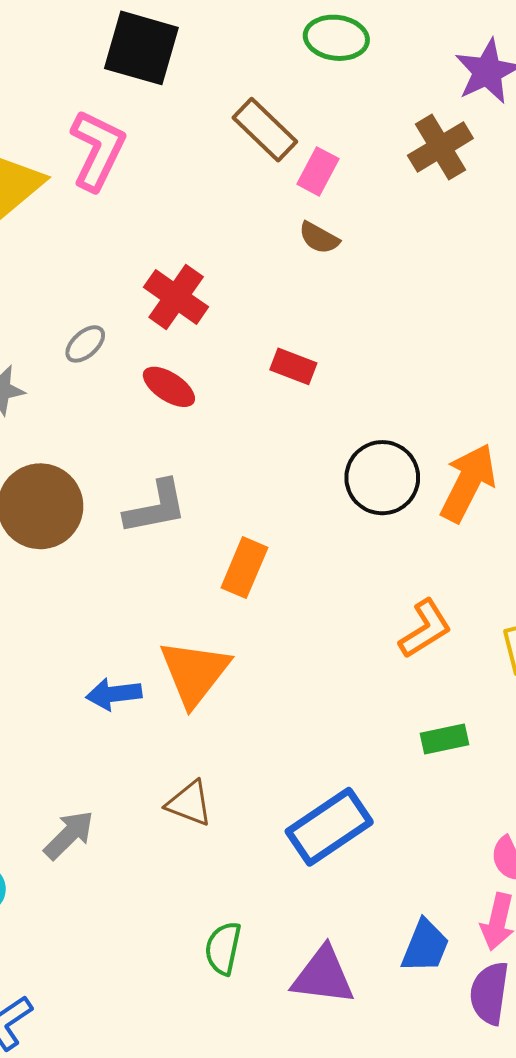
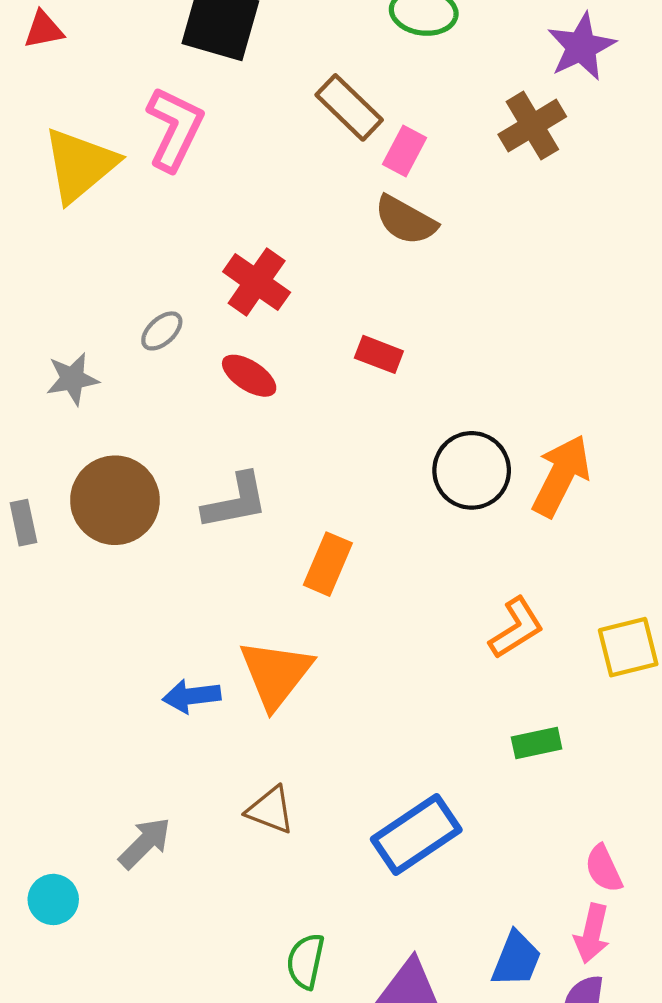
brown semicircle: (319, 238) -> (406, 220), size x1.5

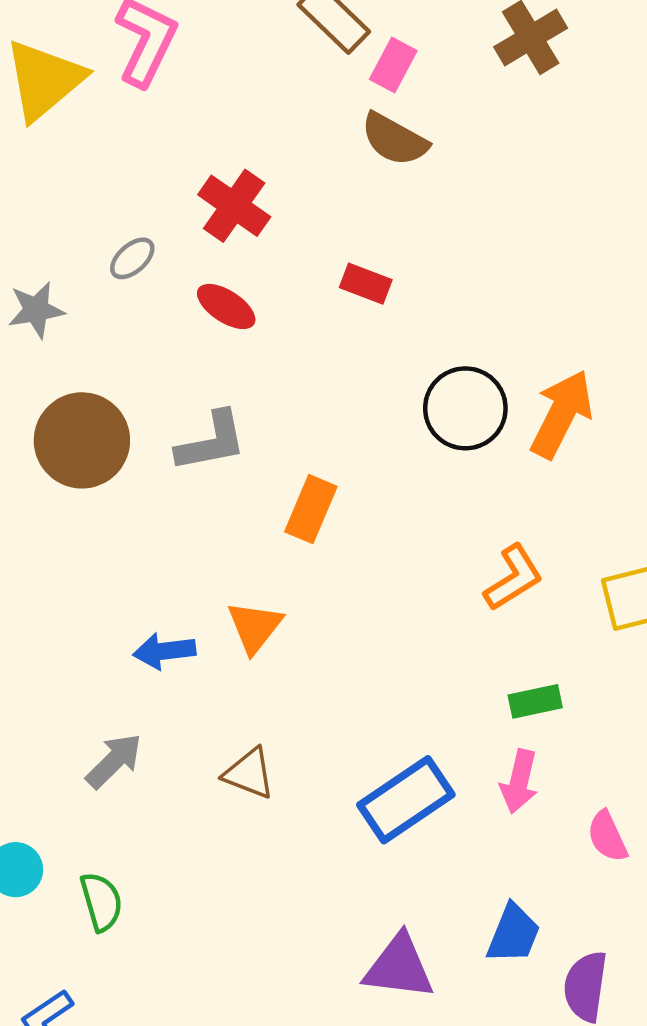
orange triangle: (276, 674) -> (255, 627), size x0.7
gray arrow: (145, 843) -> (114, 761), moved
pink arrow: (592, 934) -> (519, 782), moved
green semicircle: (306, 961) -> (101, 902), moved, turned 152

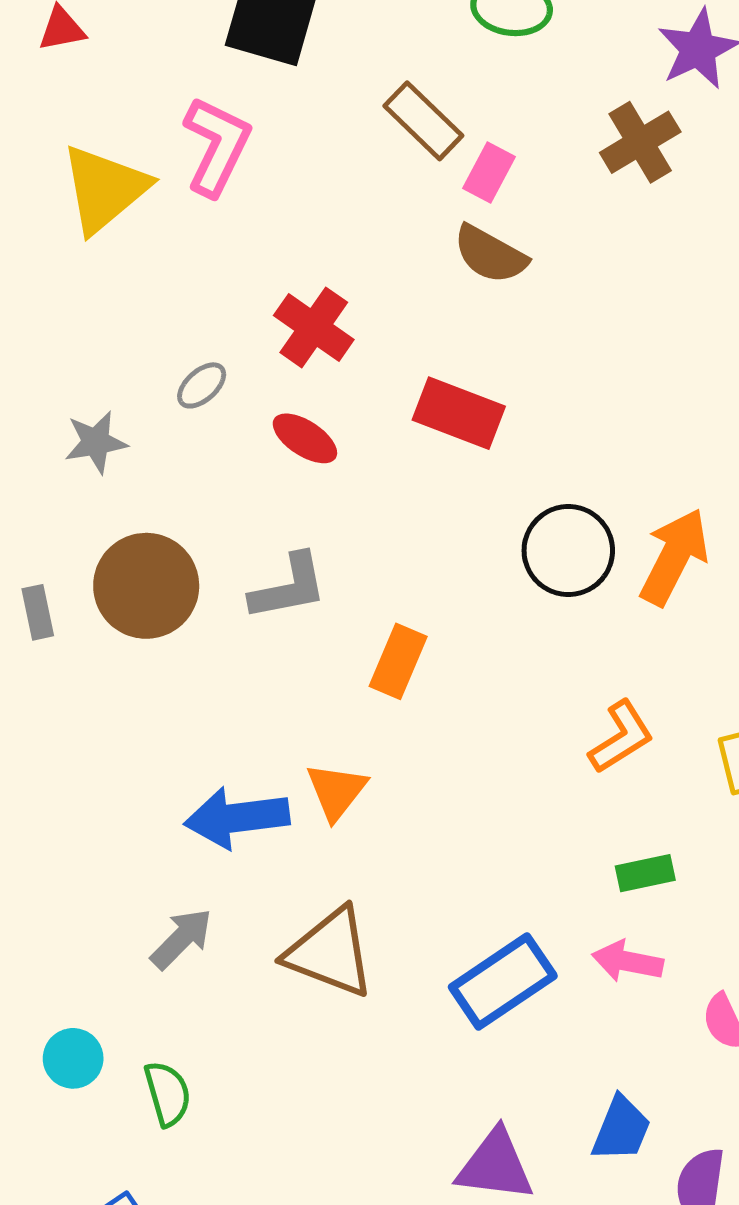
red rectangle: (366, 284) -> (459, 413), size x1.6
blue arrow: (164, 651) -> (237, 818), size x1.5
brown triangle: (249, 773) -> (330, 953), size x1.6
pink arrow: (519, 782) -> (628, 961), turned 88

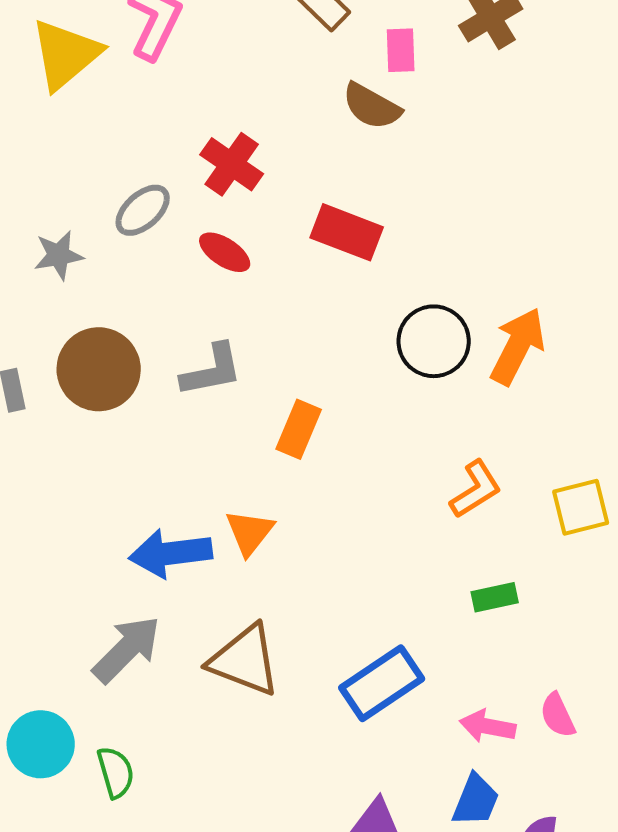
pink rectangle: (489, 173) -> (401, 50), moved, turned -30
gray ellipse: (202, 385) -> (143, 210), size x1.4
gray arrow: (181, 939) -> (127, 649), size x1.4
pink arrow: (628, 961) -> (488, 726), moved
cyan circle: (73, 1058) -> (41, 744), size x1.4

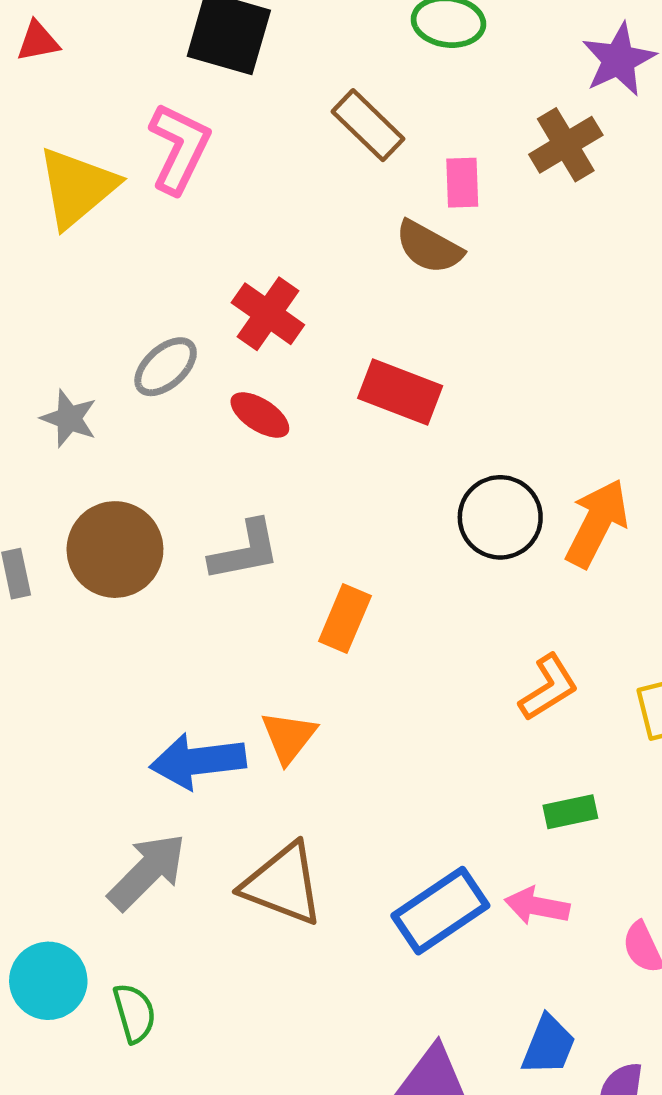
gray star: (59, 255) -> (69, 418), turned 30
pink arrow: (488, 726) -> (537, 906), moved

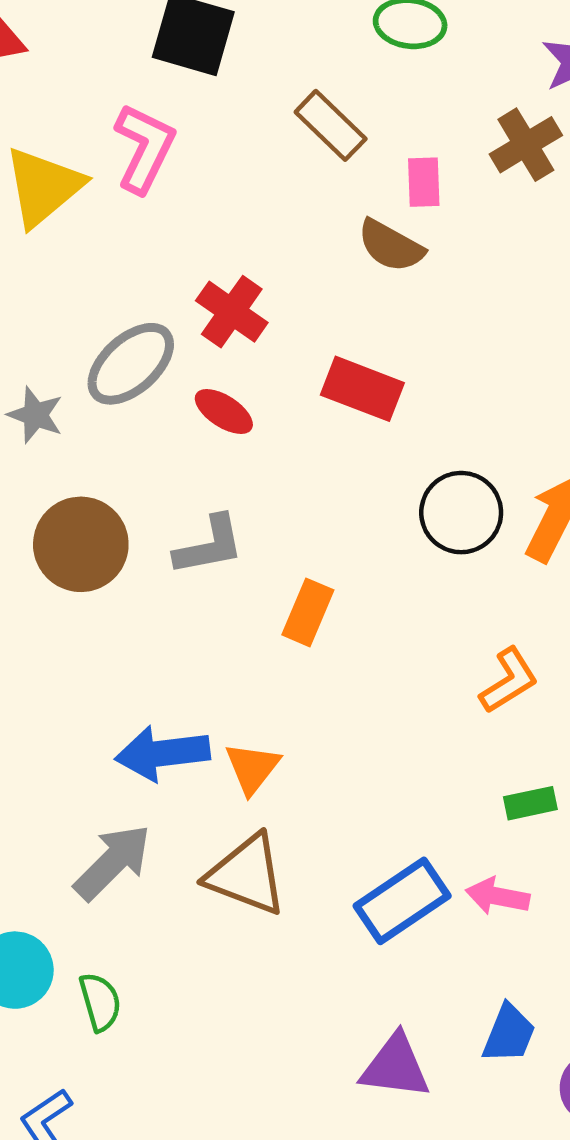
gray ellipse: (166, 367) -> (131, 364), size x1.4
orange triangle: (289, 737) -> (252, 768), moved

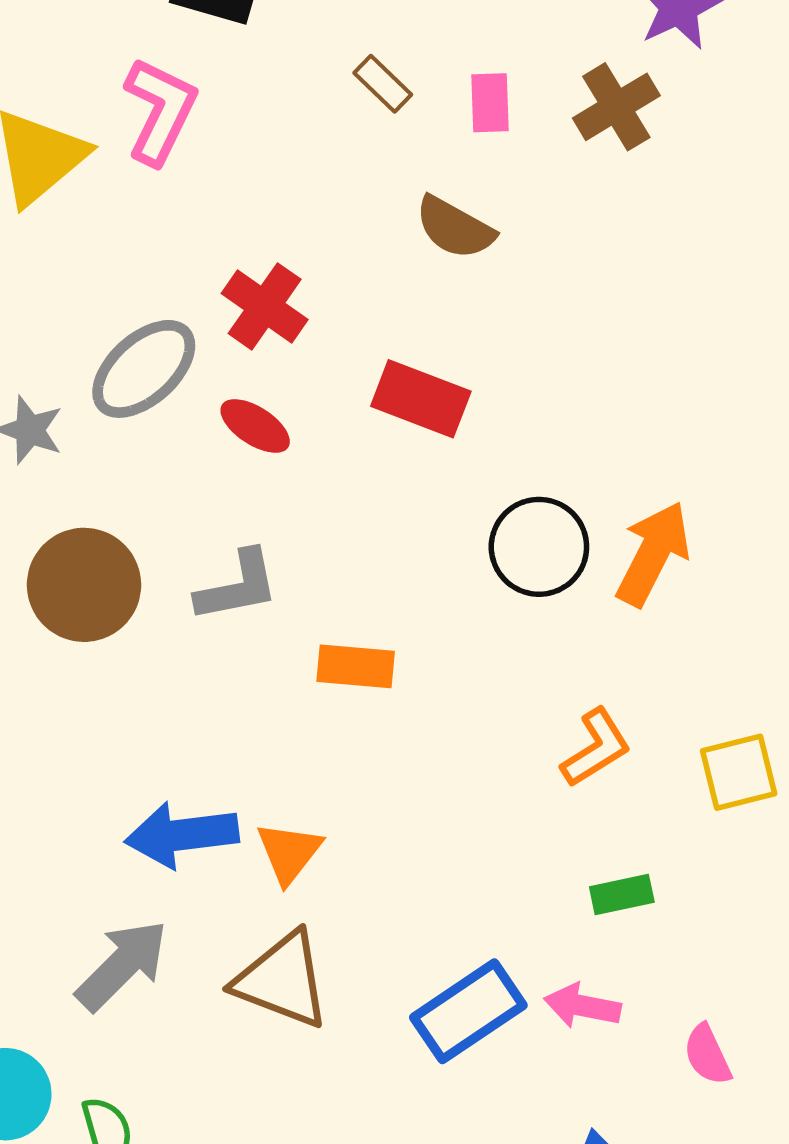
brown rectangle: (331, 125) -> (383, 84), size x0.7
pink rectangle: (424, 182) -> (490, 103), moved
orange rectangle: (308, 612) -> (356, 666), turned 72

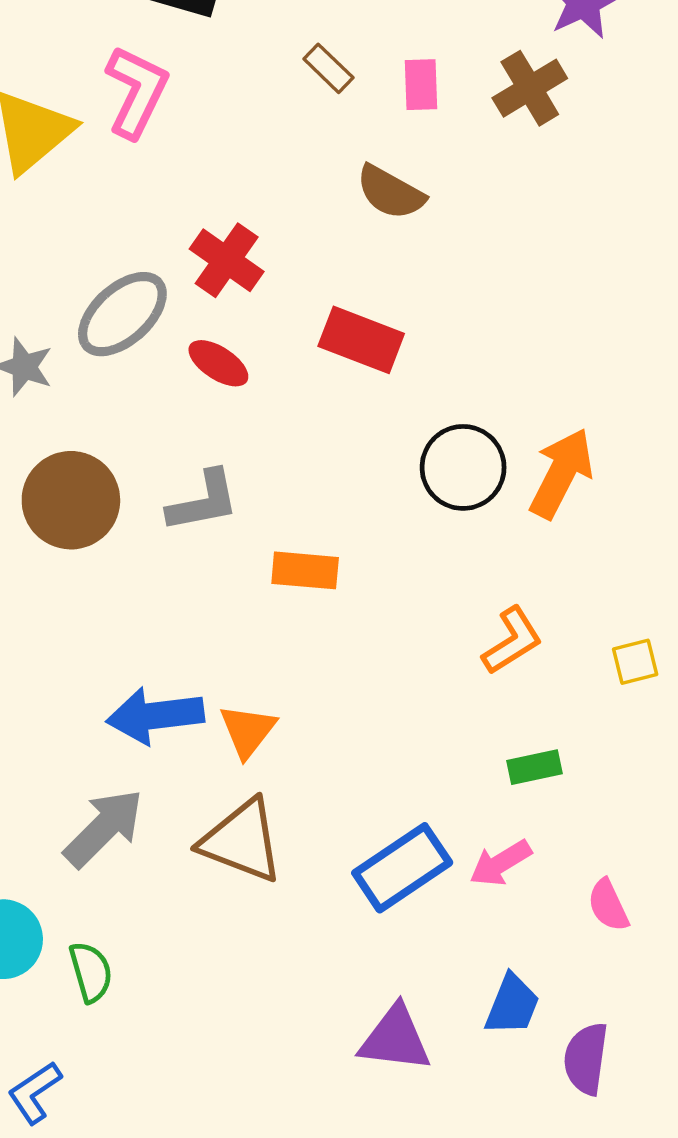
yellow square: (739, 772) -> (635, 662), size x0.7
pink arrow: (582, 1006) -> (501, 863), turned -42

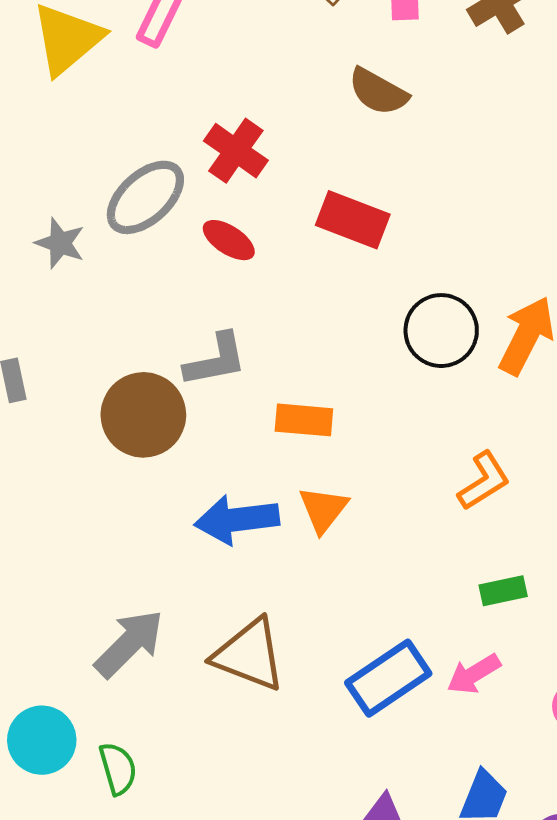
brown circle: (71, 500) -> (143, 415), moved
blue arrow: (155, 716) -> (237, 520), moved
orange triangle: (248, 731) -> (323, 509), moved

